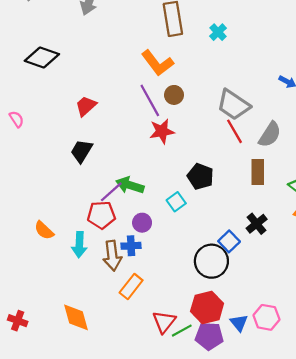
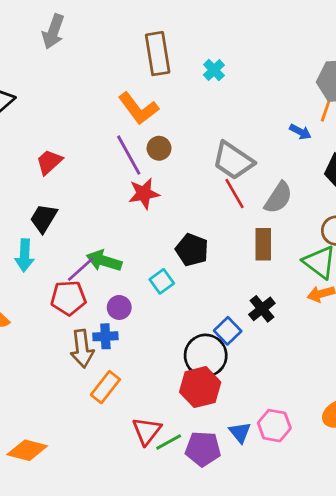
cyan arrow: (79, 245) -> (24, 255), moved
red hexagon: (207, 307) -> (200, 387), moved
orange diamond: (76, 317) -> (27, 450), moved, turned -60

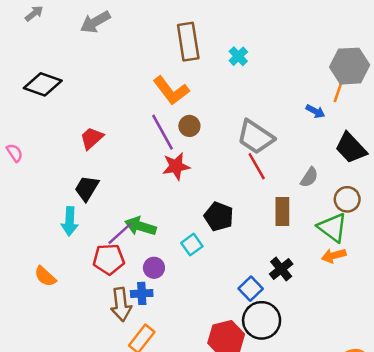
gray arrow: (53, 32) -> (95, 22), turned 40
gray semicircle: (278, 198) -> (309, 177), moved, size x0.7
black circle: (206, 356) -> (262, 320), moved

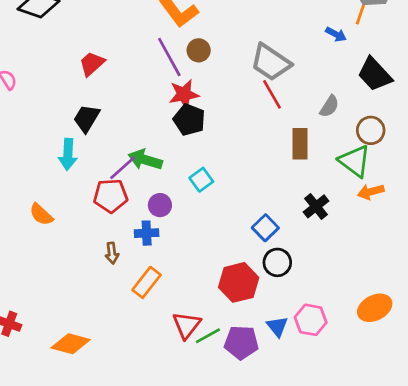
black pentagon: (219, 216) -> (189, 120), moved
orange arrow: (334, 256) -> (371, 192), moved
black cross: (281, 269) -> (316, 206), moved
brown arrow: (121, 304) -> (112, 253), moved, size x0.6
black circle: (262, 320) -> (277, 262), size x0.7

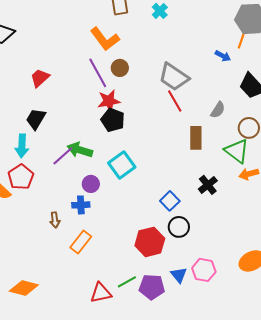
cyan square: (201, 180) -> (122, 165), size x1.5
red pentagon: (111, 196) -> (21, 177), moved, turned -30
red triangle: (187, 325) -> (101, 293), moved, turned 40

